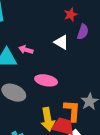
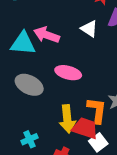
pink arrow: (26, 50) -> (47, 35), size x1.5

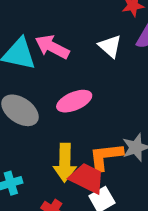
pink ellipse: (68, 73) -> (74, 101), turned -45
orange L-shape: (97, 110) -> (106, 157), turned -112

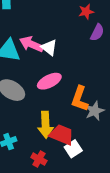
white triangle: (110, 46) -> (49, 47), moved
orange L-shape: (106, 157) -> (80, 99), moved, turned -60

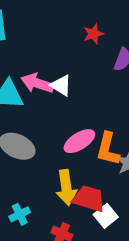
red star: (86, 12) -> (93, 34), moved
pink ellipse: (49, 81) -> (79, 141), moved

